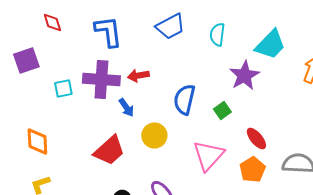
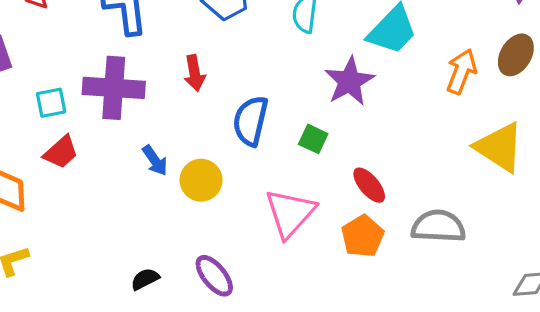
red arrow: (138, 76) -> (194, 73), moved, turned -90
blue arrow: (126, 108) -> (155, 160), moved
green square: (222, 110) -> (313, 139), turned -30
red trapezoid: (109, 150) -> (61, 152), moved, size x0.7

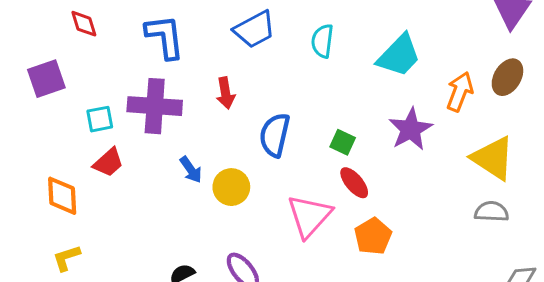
purple star: (349, 81) -> (411, 129), moved
green square: (313, 139) -> (343, 142), moved
red ellipse: (369, 185) -> (354, 183), moved
gray semicircle: (438, 226) -> (492, 212), moved, size x0.7

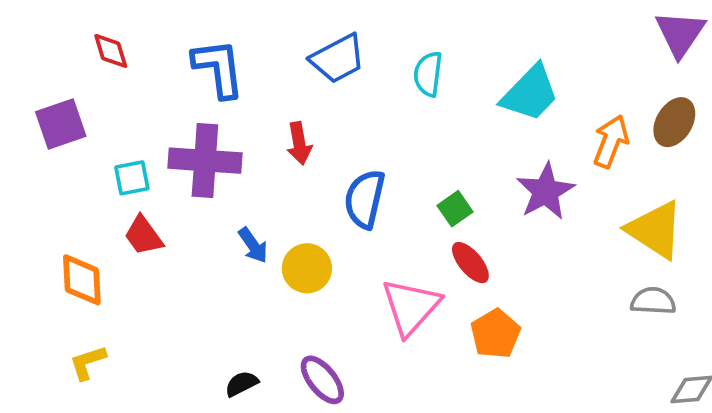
green square: (343, 142) -> (455, 209), turned 30
red trapezoid: (108, 162) -> (143, 236), turned 96

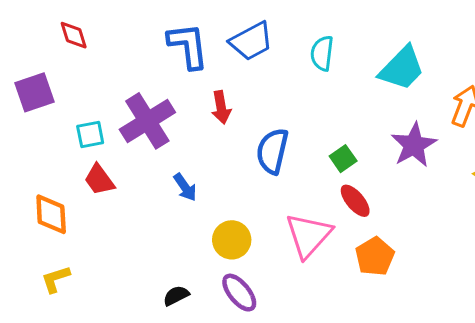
blue L-shape: (218, 68) -> (188, 46), moved
purple cross: (205, 161) -> (147, 121), turned -36
yellow circle: (307, 268) -> (232, 240), moved

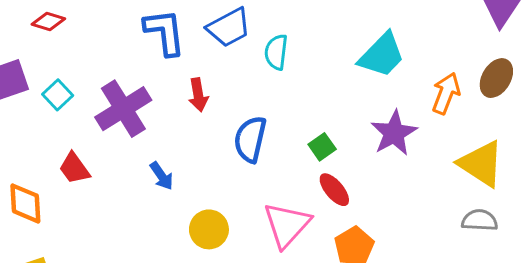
red diamond: (74, 35) -> (48, 21), turned -56
cyan semicircle: (322, 53) -> (276, 52), moved
cyan square: (90, 135) -> (58, 95), moved, turned -32

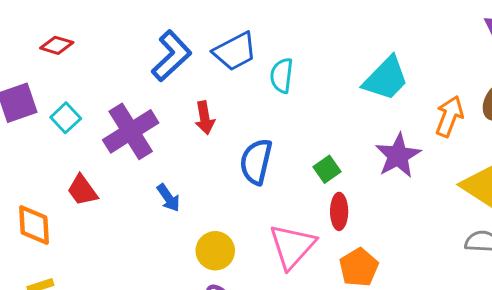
blue L-shape: (165, 32) -> (171, 56), turned 54
red ellipse: (334, 190) -> (339, 211), turned 40

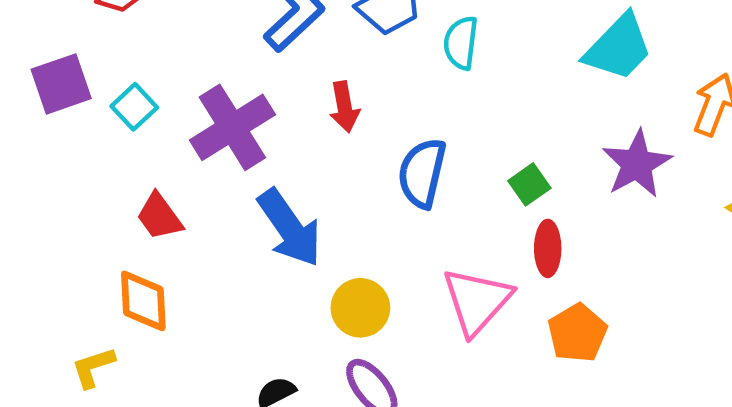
blue arrow: (168, 198) -> (290, 228), size x1.8
orange diamond: (34, 225) -> (143, 301), moved

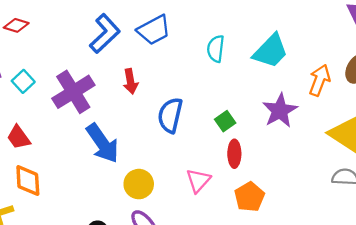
cyan semicircle: (461, 43) -> (216, 49), moved
red trapezoid: (159, 216) -> (19, 137), moved
pink triangle: (477, 301) -> (198, 181), size x0.7

